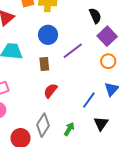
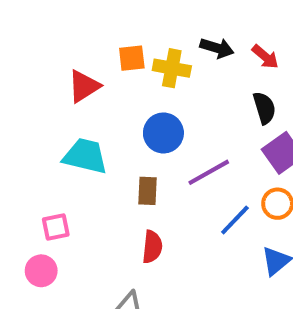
red semicircle: (50, 91) -> (152, 247), turned 140
blue line: (89, 100) -> (235, 220), moved

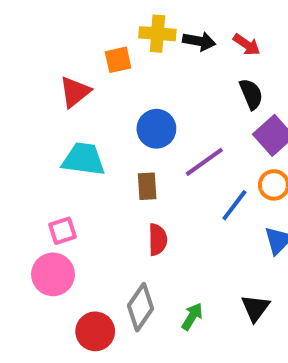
yellow cross: (172, 68) -> (157, 34), moved
pink circle: (41, 271) -> (53, 274), size x1.4

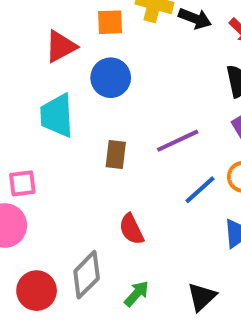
blue circle: (156, 129) -> (111, 78), moved
cyan trapezoid: (83, 159) -> (57, 116), turned -111
red semicircle: (158, 240) -> (131, 229), moved, turned 144

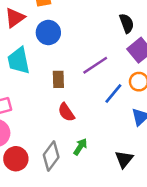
red semicircle: (131, 229) -> (66, 112), moved
red circle: (37, 291) -> (16, 159), moved
green arrow: (137, 294) -> (80, 147), moved

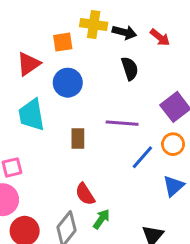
black semicircle: (127, 23) -> (130, 68), moved
purple line: (95, 65) -> (122, 123), turned 36
red semicircle: (66, 112) -> (85, 194), moved

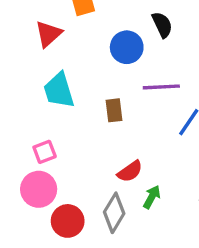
blue circle: (68, 83) -> (127, 47), moved
red semicircle: (85, 194) -> (130, 171), turned -85

